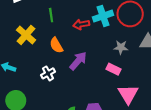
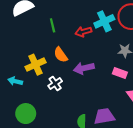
yellow cross: (26, 35) -> (36, 65), moved, turned 30
purple arrow: (78, 61) -> (84, 68), turned -138

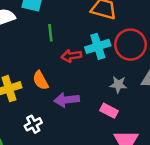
green line: (53, 25) -> (50, 33), moved
white cross: (55, 84) -> (33, 124), moved

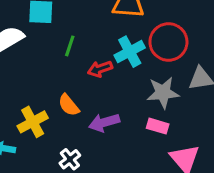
green line: (50, 33) -> (70, 46), turned 36
gray star: (118, 85) -> (163, 93), size x1.5

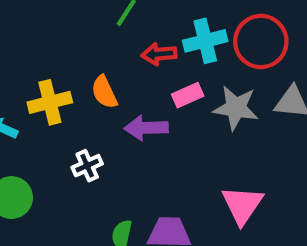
pink rectangle: (158, 126) -> (188, 95), moved, turned -55

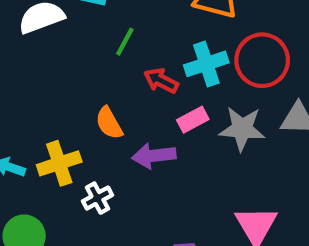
red arrow: (159, 54) -> (161, 81), turned 36
yellow cross: (50, 102) -> (59, 163), moved

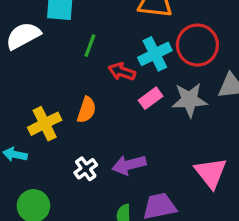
orange semicircle: (109, 123) -> (87, 110), turned -124
purple arrow: (154, 156) -> (129, 165), moved
yellow cross: (59, 163) -> (45, 124), moved

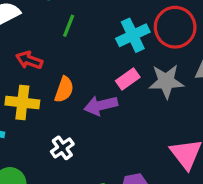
red arrow: (122, 72) -> (29, 60), moved
yellow cross: (45, 124) -> (22, 103), turned 32
purple arrow: (129, 165) -> (101, 105), moved

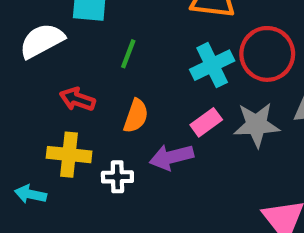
orange semicircle: (64, 90) -> (136, 116), moved
white cross: (62, 148) -> (117, 177), moved, turned 35

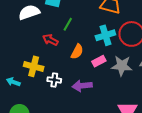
red arrow: (77, 99) -> (50, 40), moved
orange semicircle: (136, 116) -> (77, 52), moved
purple arrow: (171, 157) -> (82, 86), moved

